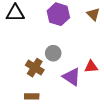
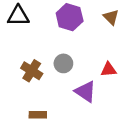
red triangle: (91, 67) -> (109, 70), moved
brown cross: (35, 68) -> (32, 71), moved

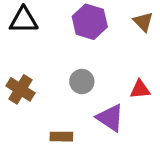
brown cross: (32, 71) -> (20, 89), moved
brown rectangle: (38, 115) -> (61, 137), moved

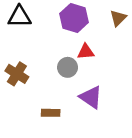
brown triangle: (143, 22) -> (118, 18), turned 30
red triangle: (140, 89) -> (86, 52), moved

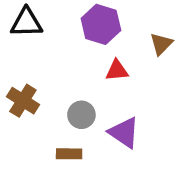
brown triangle: (118, 18) -> (161, 44), moved
gray circle: (68, 67) -> (81, 115), moved

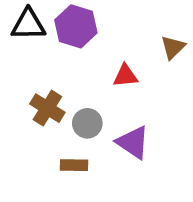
purple hexagon: (101, 24) -> (76, 26), moved
brown cross: (23, 101) -> (47, 108), moved

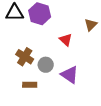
red triangle: (125, 76) -> (66, 40), turned 48
brown rectangle: (74, 165) -> (30, 85), moved

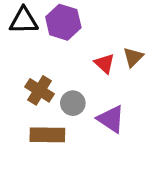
brown triangle: (91, 25) -> (133, 57), moved
brown rectangle: (30, 85) -> (47, 135), size x1.5

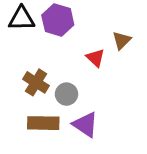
brown triangle: (133, 57) -> (122, 40), moved
purple triangle: (111, 119) -> (85, 125), moved

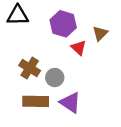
purple hexagon: (58, 20) -> (63, 24), moved

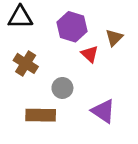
brown cross: (30, 68) -> (26, 63), moved
purple triangle: (70, 103) -> (103, 111), moved

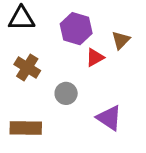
red triangle: (90, 54) -> (95, 57), turned 48
brown rectangle: (41, 115) -> (26, 128), moved

